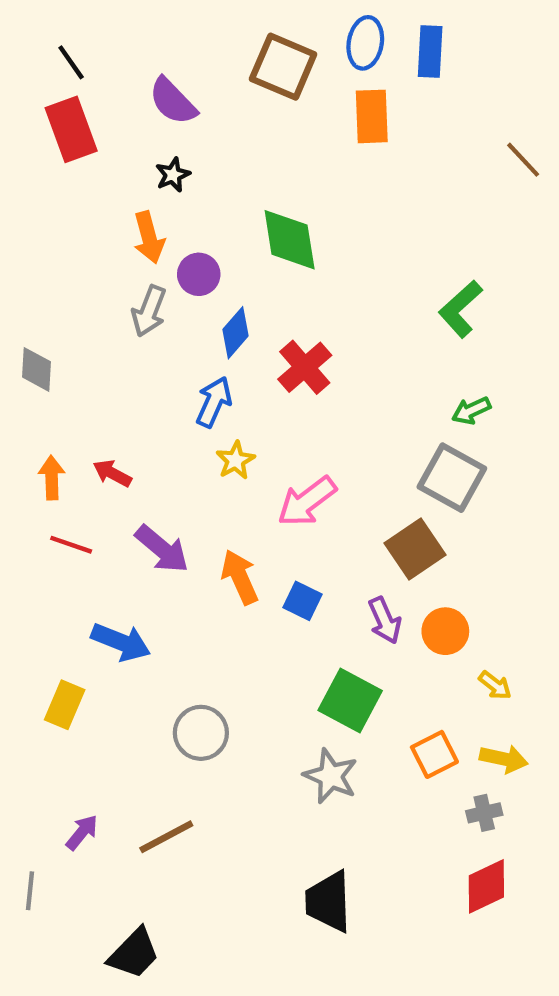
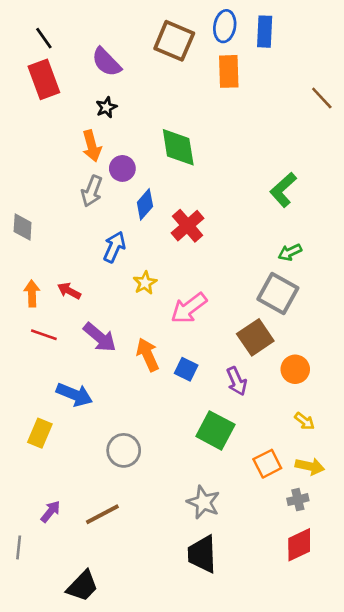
blue arrow: (214, 402) -> (114, 247), moved
orange circle: (445, 631) -> (295, 369), moved
gray star: (331, 776) -> (203, 502), moved

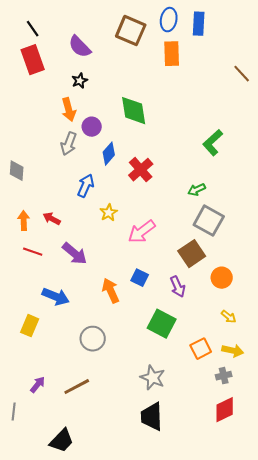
green arrow: (290, 252) -> (197, 190), moved
orange arrow: (148, 355) -> (111, 291), moved

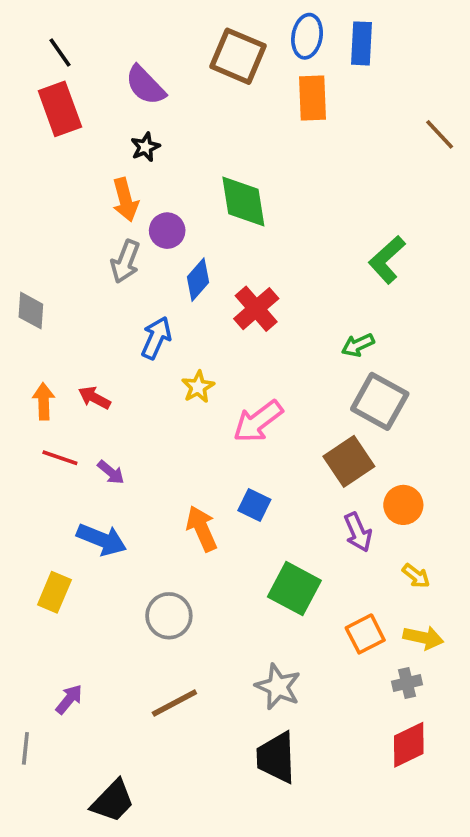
purple arrow: (75, 254) -> (111, 472), moved, size x0.6
purple arrow: (178, 287) -> (358, 532), moved
brown line: (77, 387) -> (174, 703), moved

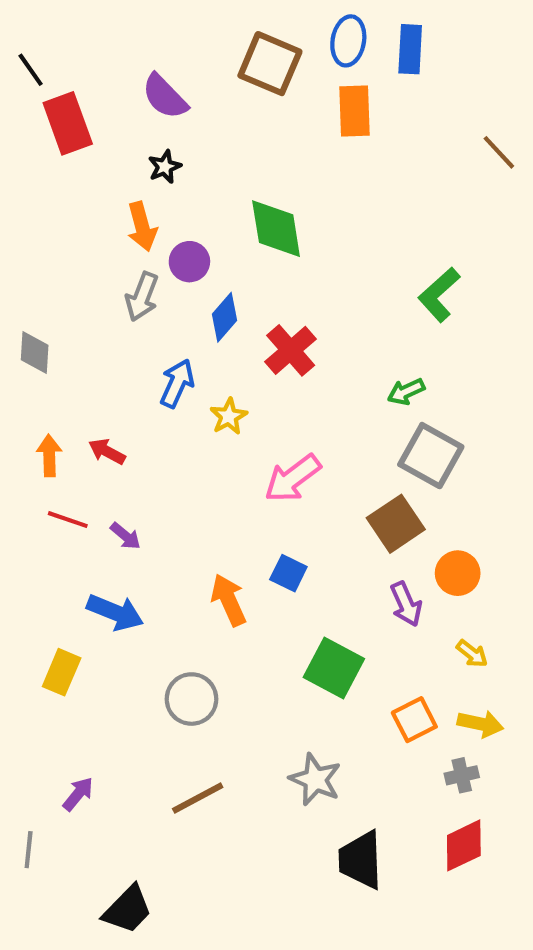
black line: (60, 53) -> (31, 70), moved
yellow star: (198, 387) -> (229, 416), moved
black trapezoid: (276, 757) -> (361, 860), moved

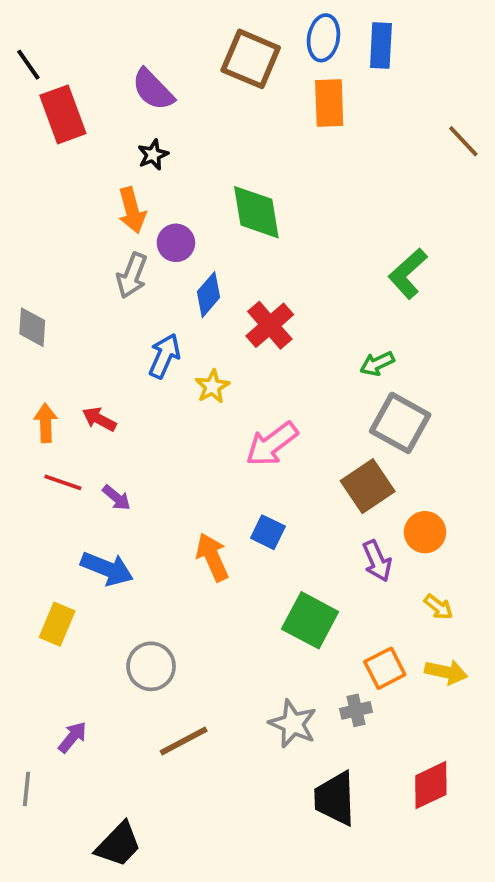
gray circle: (192, 699) -> (151, 666), moved
gray cross: (462, 775) -> (356, 710), moved

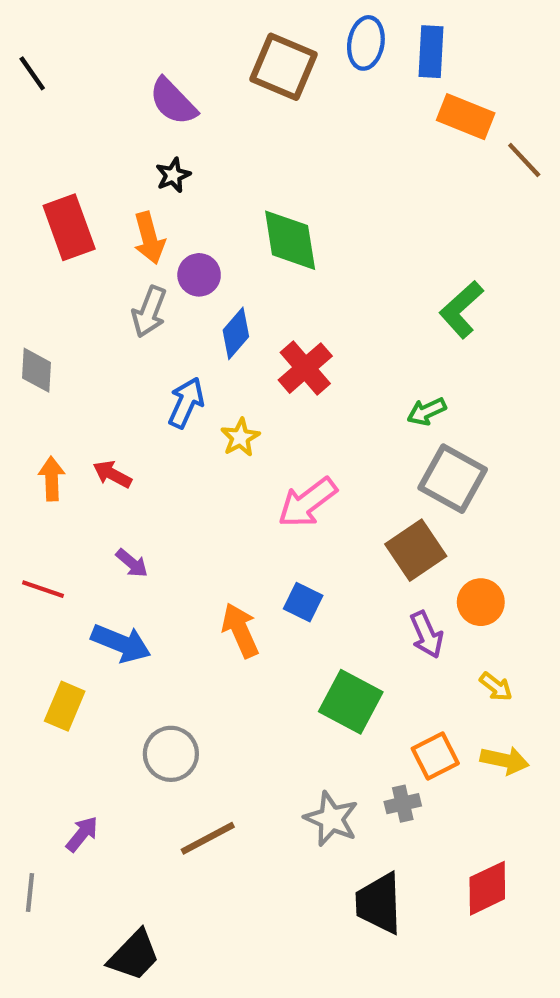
orange rectangle: (329, 103) -> (466, 117), moved, turned -66
red rectangle: (63, 114) -> (69, 227), moved
red line: (63, 482) -> (43, 589), moved

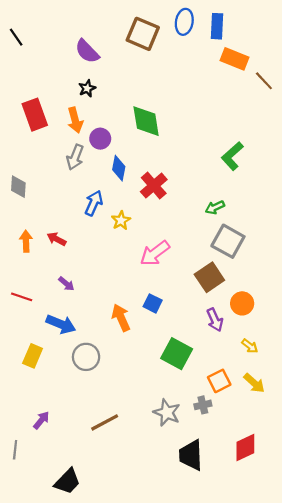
blue diamond: (236, 333) -> (119, 168), turned -30
gray circle: (171, 754) -> (86, 357), moved
yellow arrow: (505, 760) -> (254, 383), turned 30

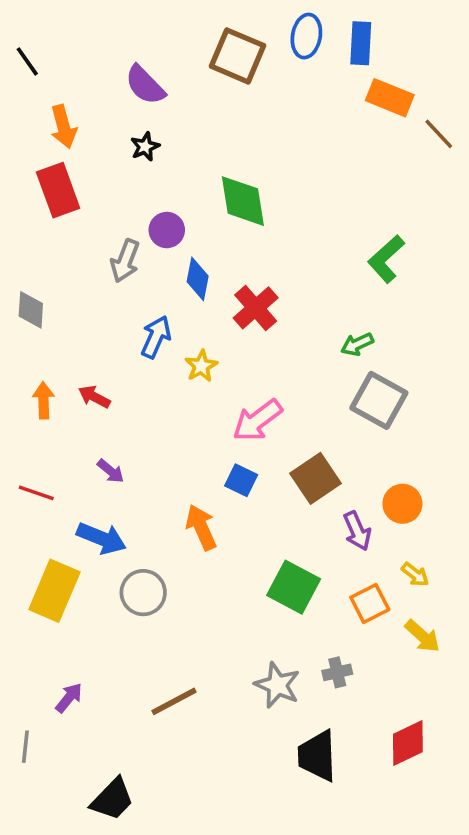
orange arrow: (75, 120) -> (63, 127), moved
brown square: (209, 277) -> (315, 478), moved
blue square: (153, 303) -> (241, 480), moved
yellow rectangle: (33, 356) -> (54, 591), size x1.5
orange square: (219, 381) -> (370, 603), moved

